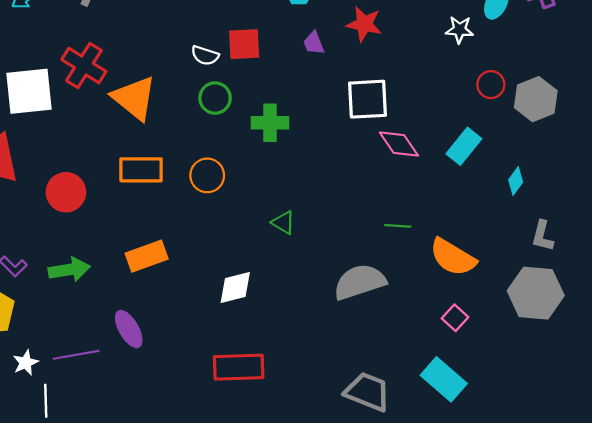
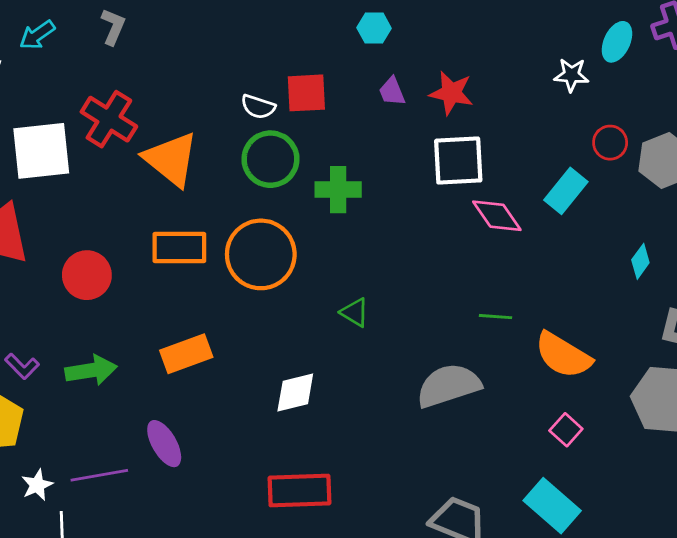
red star: (364, 24) -> (451, 93), moved
green circle: (215, 98) -> (270, 159), size x1.4
cyan rectangle: (464, 146) -> (566, 191), moved
orange circle: (207, 175) -> (261, 254), size x1.6

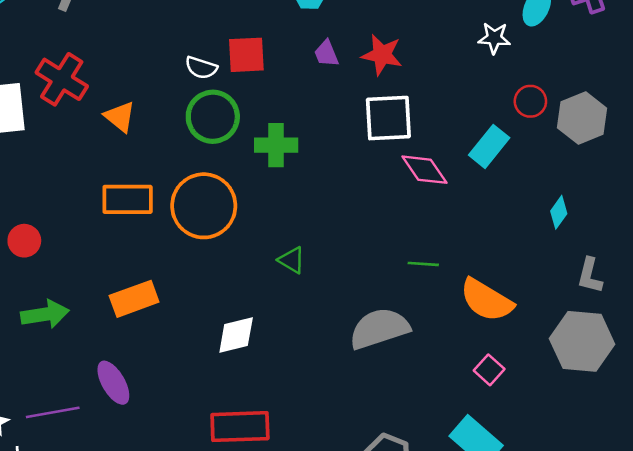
orange triangle: (171, 159) -> (120, 117), size x0.6
red circle: (87, 275) -> (24, 241), moved, size x0.7

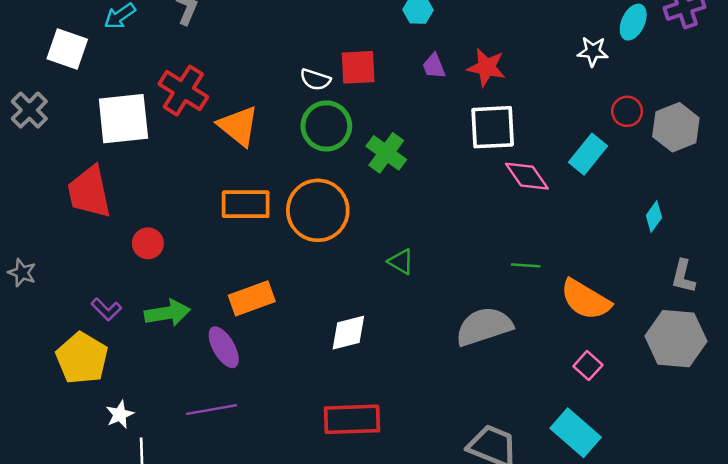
orange triangle: (120, 117) -> (238, 126), size x1.4
green cross: (276, 145) -> (386, 153), turned 36
purple ellipse: (113, 383) -> (224, 347), moved
purple line: (53, 412) -> (211, 410), moved

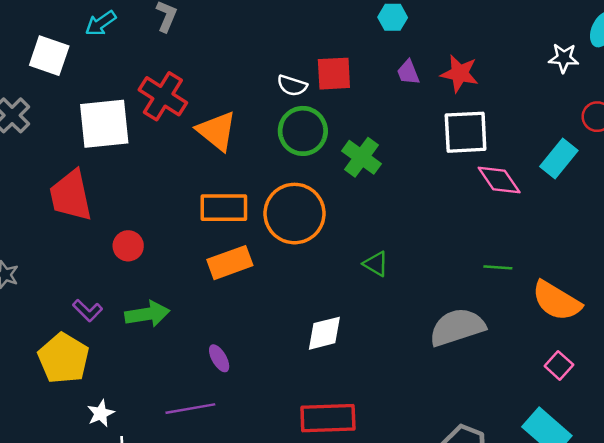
orange rectangle: (252, 298) -> (230, 263), moved
purple ellipse: (224, 347) -> (219, 358), moved, size x0.7

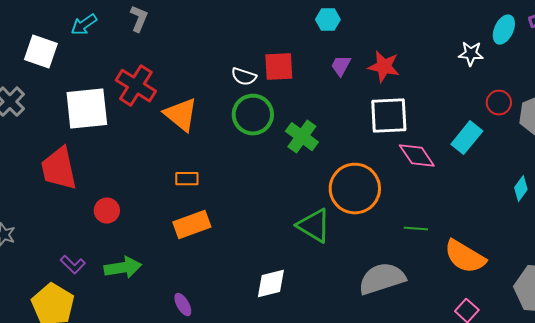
purple trapezoid: (408, 72) -> (341, 66), turned 50
orange rectangle: (224, 208) -> (187, 179), size x0.6
orange circle: (294, 214) -> (355, 189), moved
green triangle: (376, 264) -> (314, 226), size x1.6

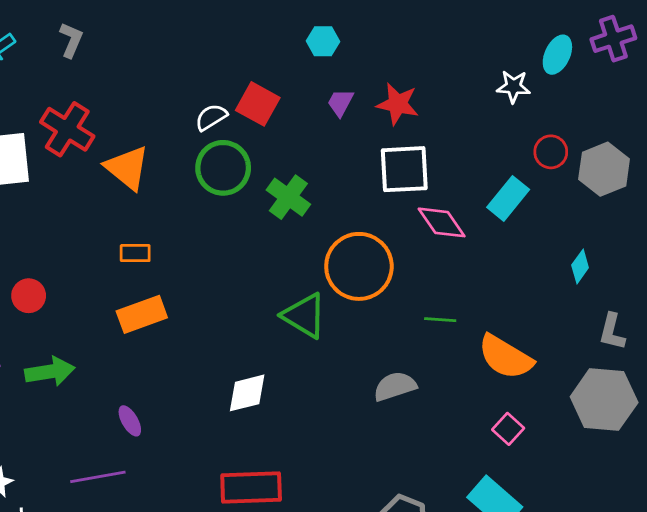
red square: (279, 67) -> (258, 104), turned 32
white semicircle: (244, 77) -> (211, 117), turned 130
gray semicircle: (382, 279) -> (395, 386), size x0.7

